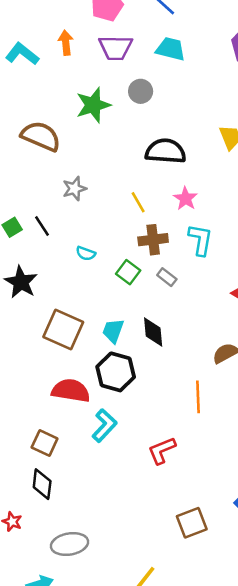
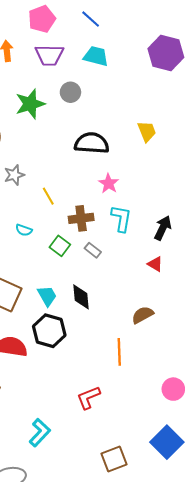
yellow line: (138, 202) -> (48, 196), moved
cyan trapezoid: (113, 331) -> (47, 296), turned 130
cyan L-shape: (104, 426) -> (40, 433), moved

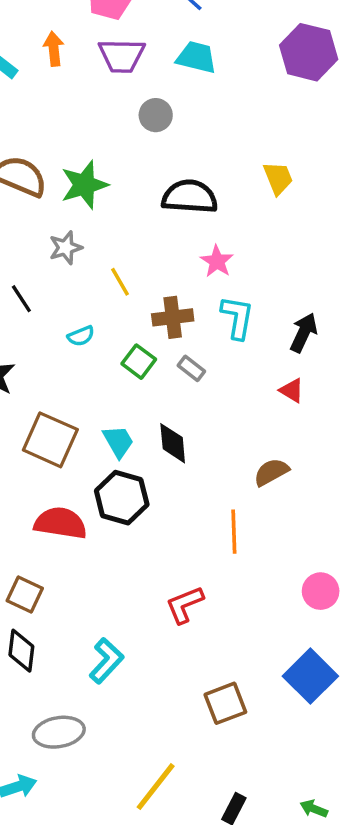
green star: (30, 104) -> (84, 185), moved
cyan semicircle: (24, 230) -> (81, 336), turned -42

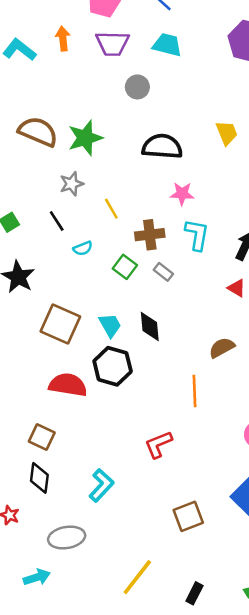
pink star: (217, 261) -> (182, 194), turned -30
black line: (21, 299) -> (57, 221), moved

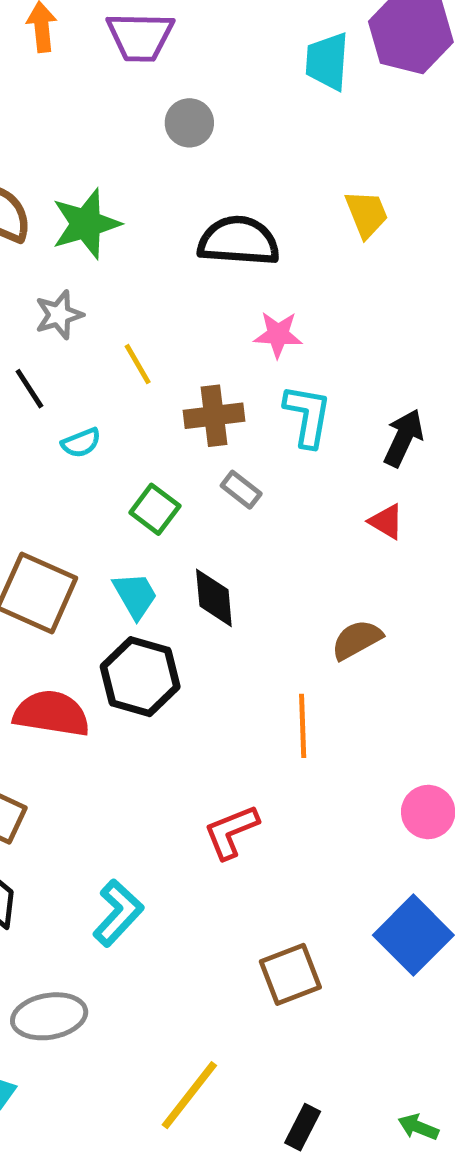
cyan trapezoid: (167, 45) -> (327, 61), moved, turned -100
green square: (125, 267) -> (155, 509), moved

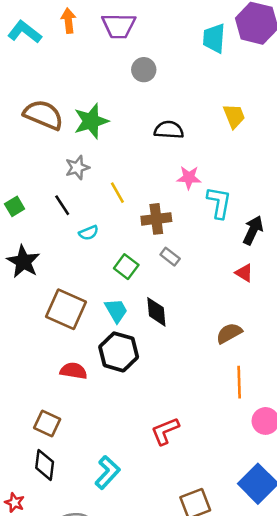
black semicircle: (239, 241) -> (169, 130), size x0.7
cyan L-shape: (308, 416) -> (219, 203), moved
red semicircle: (52, 714) -> (73, 371), size x0.7
orange line: (303, 726) -> (239, 382), moved

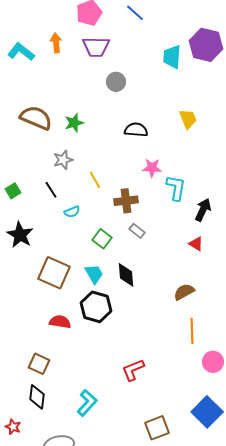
green star: (91, 121) -> (74, 123), size x0.7

